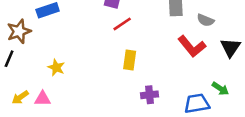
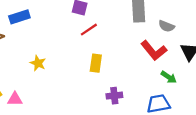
yellow star: (56, 67) -> (38, 63), moved
green arrow: (220, 89) -> (169, 77), moved

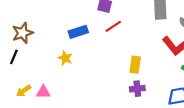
blue rectangle: (19, 17) -> (78, 32), moved
yellow rectangle: (96, 63) -> (135, 65), moved

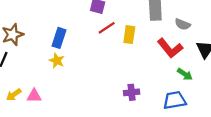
blue rectangle: (78, 32) -> (59, 38), moved, turned -54
yellow rectangle: (135, 65) -> (129, 35), moved

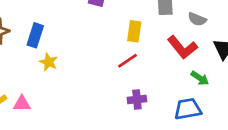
red line: (107, 28) -> (128, 61), moved
blue rectangle: (59, 38) -> (35, 35), moved

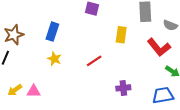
blue rectangle: (35, 35) -> (52, 32), moved
red line: (128, 61) -> (94, 61), moved

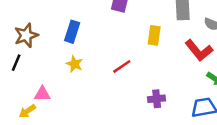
yellow arrow: (15, 90) -> (27, 111), moved
pink triangle: (34, 91) -> (42, 94), moved

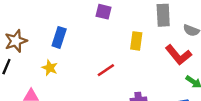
yellow star: (75, 64) -> (50, 68), moved

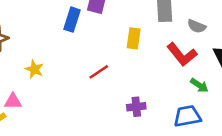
blue rectangle: (59, 37) -> (72, 20), moved

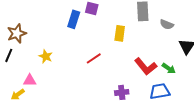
red L-shape: (182, 54) -> (146, 66), moved
purple cross: (136, 107) -> (122, 92), moved

